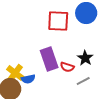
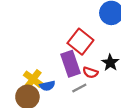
red square: (58, 21) -> (80, 42), moved, turned 35
gray line: (83, 81) -> (79, 88), moved

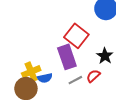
red semicircle: (90, 73) -> (93, 76), moved, turned 120
yellow cross: (33, 79) -> (31, 72), turned 30

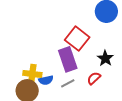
yellow cross: (31, 72) -> (32, 74), turned 30
gray line: (75, 80) -> (68, 83), moved

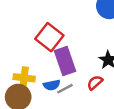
red square: (77, 39) -> (49, 37), moved
blue semicircle: (46, 80) -> (52, 85), moved

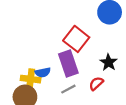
red square: (49, 37) -> (76, 39), moved
blue semicircle: (52, 85) -> (43, 72), moved

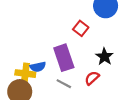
red square: (76, 39) -> (81, 28), moved, size x0.6
gray line: (68, 89) -> (64, 84), turned 56

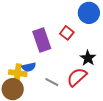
purple rectangle: (64, 58) -> (42, 40), moved
red semicircle: (92, 78) -> (77, 77), size x1.5

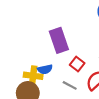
red square: (67, 33) -> (77, 64), moved

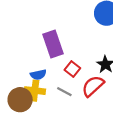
yellow cross: (33, 76) -> (35, 91), moved

